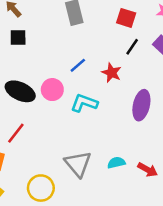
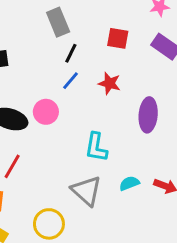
red square: (126, 18) -> (118, 38), moved
black line: (132, 47) -> (71, 53), moved
cyan L-shape: (84, 103) -> (96, 147), moved, turned -92

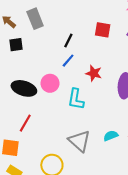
gray rectangle: (58, 22) -> (35, 19), moved
red star: (109, 83) -> (94, 73), moved
cyan L-shape: (96, 147) -> (76, 99), moved

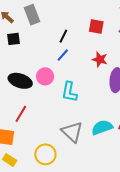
red star: (94, 73) -> (100, 59), moved
cyan semicircle: (111, 136) -> (102, 127), size x1.5

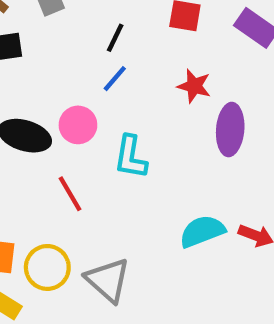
red line: (21, 114) -> (70, 194), moved, turned -60
gray triangle: (72, 132) -> (108, 280), moved
yellow circle: (45, 154) -> (47, 267), moved

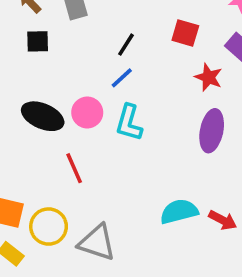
red star: (194, 86) -> (209, 77), moved
cyan L-shape: (131, 157) -> (129, 123), moved
gray triangle: (108, 280) -> (97, 243), turned -30

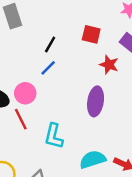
cyan L-shape: (129, 123) -> (54, 136), moved
purple ellipse: (212, 131) -> (96, 101), moved
red line: (74, 168) -> (21, 119), moved

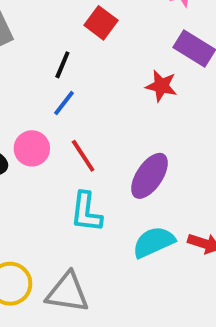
red square: (91, 34) -> (101, 23), moved, turned 30
purple ellipse: (96, 101) -> (149, 176), moved, turned 32
red line: (21, 119) -> (83, 156), moved

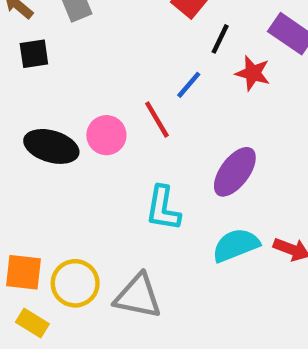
black line: (62, 65) -> (220, 39), moved
blue line: (64, 103) -> (189, 85), moved
red line: (83, 156) -> (157, 120), moved

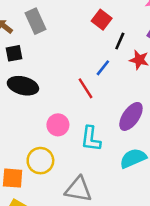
pink circle: (106, 135) -> (58, 125), moved
black ellipse: (51, 146) -> (23, 86), moved
yellow circle: (75, 283) -> (40, 161), moved

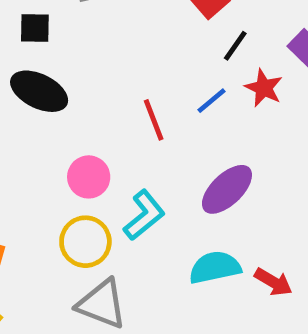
blue line: (103, 68) -> (211, 101), moved
cyan L-shape: (91, 139) -> (144, 215), turned -148
yellow circle: (40, 161) -> (85, 242), moved

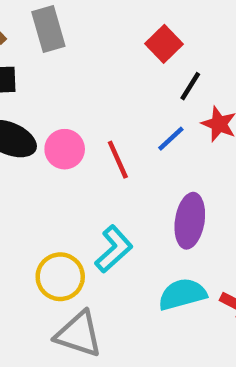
pink circle: (89, 177) -> (65, 149), moved
purple ellipse: (227, 189) -> (190, 221), turned -34

